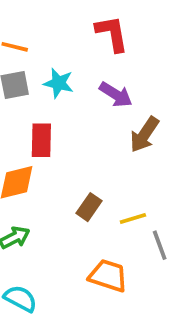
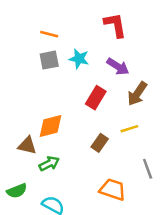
red rectangle: (41, 140) -> (96, 98), moved, turned 30
yellow line: (133, 219) -> (129, 129), moved

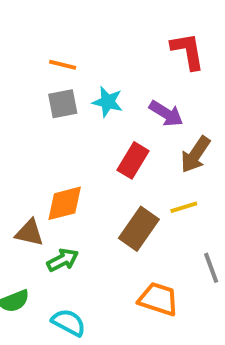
red L-shape: (115, 25) -> (188, 51), moved
brown rectangle: (100, 143) -> (139, 229), size x1.5

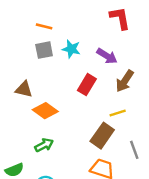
orange diamond: (65, 203) -> (45, 111), turned 50
brown rectangle: (139, 229) -> (102, 136), moved
brown triangle: (29, 233) -> (24, 89), moved

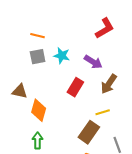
red L-shape: (120, 18) -> (105, 28), turned 70
orange diamond: (45, 111) -> (39, 110), turned 70
green arrow: (44, 145) -> (38, 141), turned -63

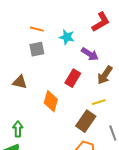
cyan star: (62, 56) -> (67, 37), moved
orange diamond: (39, 110) -> (51, 101), moved
green arrow: (38, 141) -> (18, 129), moved

